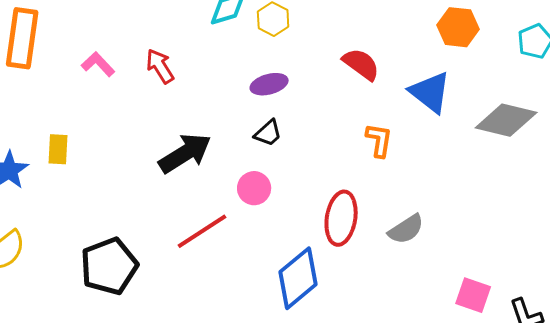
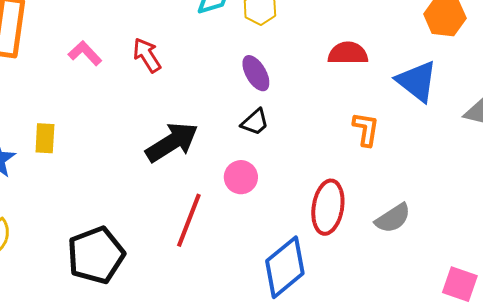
red semicircle: (361, 64) -> (348, 53), turned -36
purple ellipse: (269, 84) -> (256, 73), turned 75
red line: (202, 231) -> (189, 220), turned -36

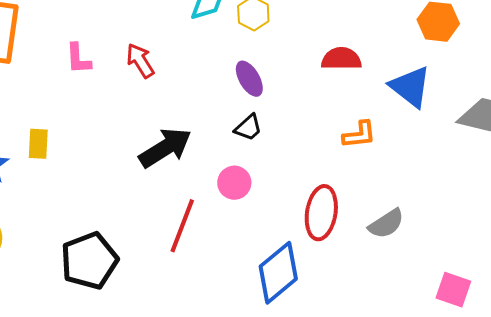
pink L-shape: (85, 53) -> (78, 59), turned -140
orange L-shape: (366, 129) -> (359, 135), turned 75

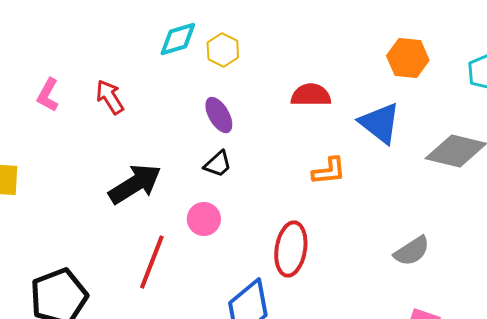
pink L-shape: (78, 59) -> (48, 95), turned 32
gray semicircle: (386, 224) -> (412, 251), moved

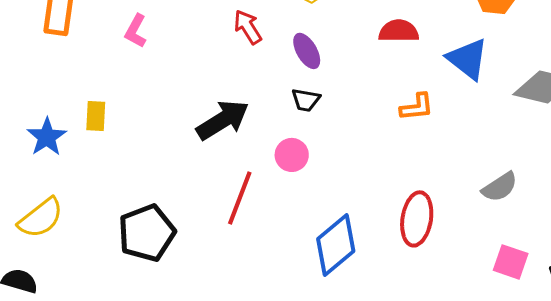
red arrow: (110, 97) -> (248, 27), moved
black trapezoid: (218, 164) -> (306, 100), turned 52
red ellipse: (291, 249) -> (417, 219), moved

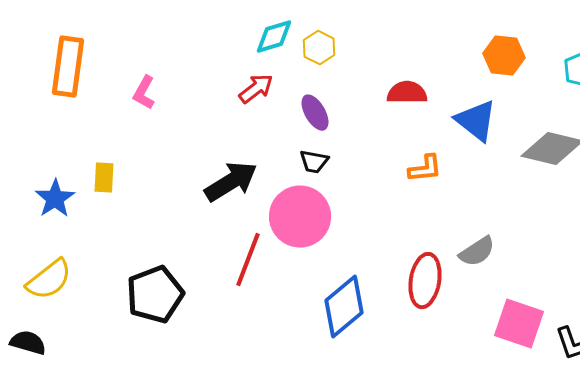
red arrow: (248, 27) -> (256, 89), turned 84
pink circle: (292, 155) -> (300, 217), size x1.8
gray semicircle: (500, 187) -> (477, 252), moved
pink square: (511, 262) -> (519, 324), size x1.4

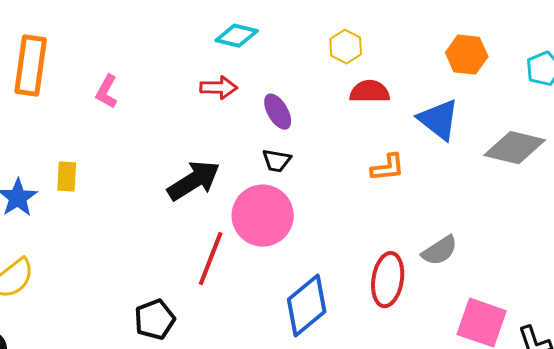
cyan diamond: (274, 37) -> (237, 36), turned 30
yellow hexagon: (319, 48) -> (346, 47), moved
red arrow: (256, 89) -> (219, 88), turned 39
black pentagon: (155, 295) -> (155, 320), moved, size x0.7

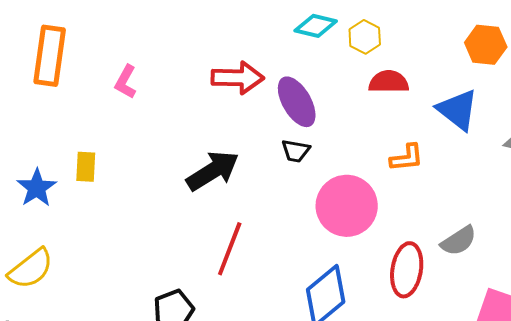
cyan diamond: (237, 36) -> (316, 26), moved
red arrow: (219, 88) -> (238, 78), size x1.4
purple ellipse: (278, 112) -> (297, 102), size x1.4
pink circle: (263, 216) -> (347, 206), moved

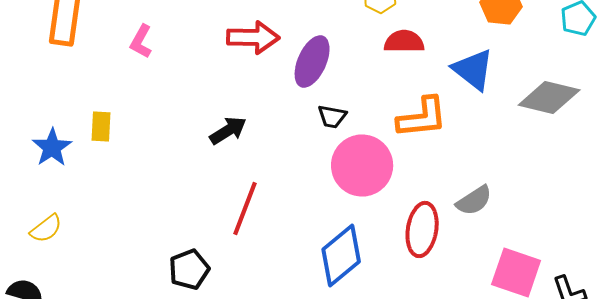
purple ellipse: (297, 102) -> (312, 62), turned 54
black trapezoid: (296, 151) -> (332, 116), moved
orange L-shape: (407, 158) -> (422, 118), size x1.5
black arrow: (213, 171) -> (228, 130), size x0.7
yellow semicircle: (31, 269) -> (46, 228), size x0.7

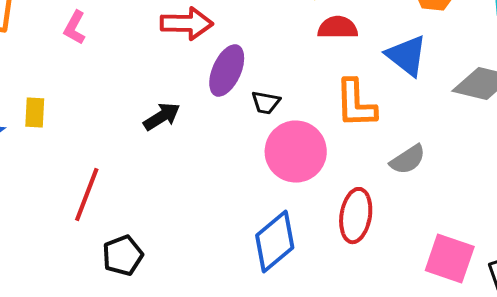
purple ellipse: (312, 62) -> (227, 71), moved
orange L-shape: (422, 118) -> (356, 104), turned 94
gray semicircle: (474, 200) -> (408, 160), moved
red line: (245, 208) -> (87, 195), moved

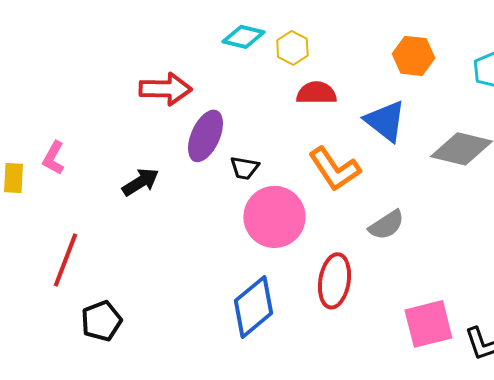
pink L-shape: (75, 28) -> (53, 158), moved
orange L-shape: (356, 104) -> (334, 169), turned -32
pink square: (450, 259) -> (428, 324), turned -33

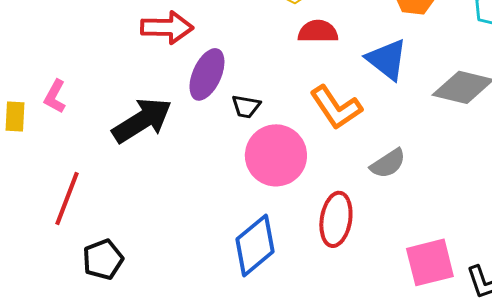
black arrow: (140, 182) -> (142, 120), size x1.6

